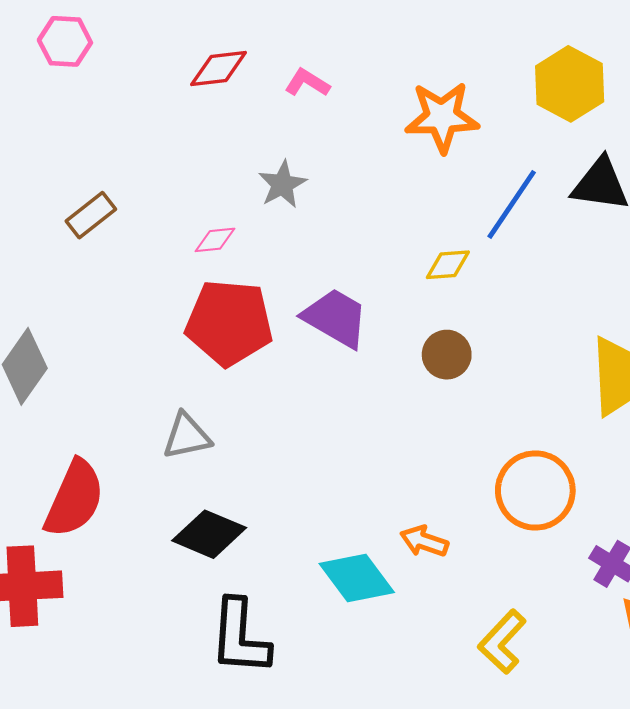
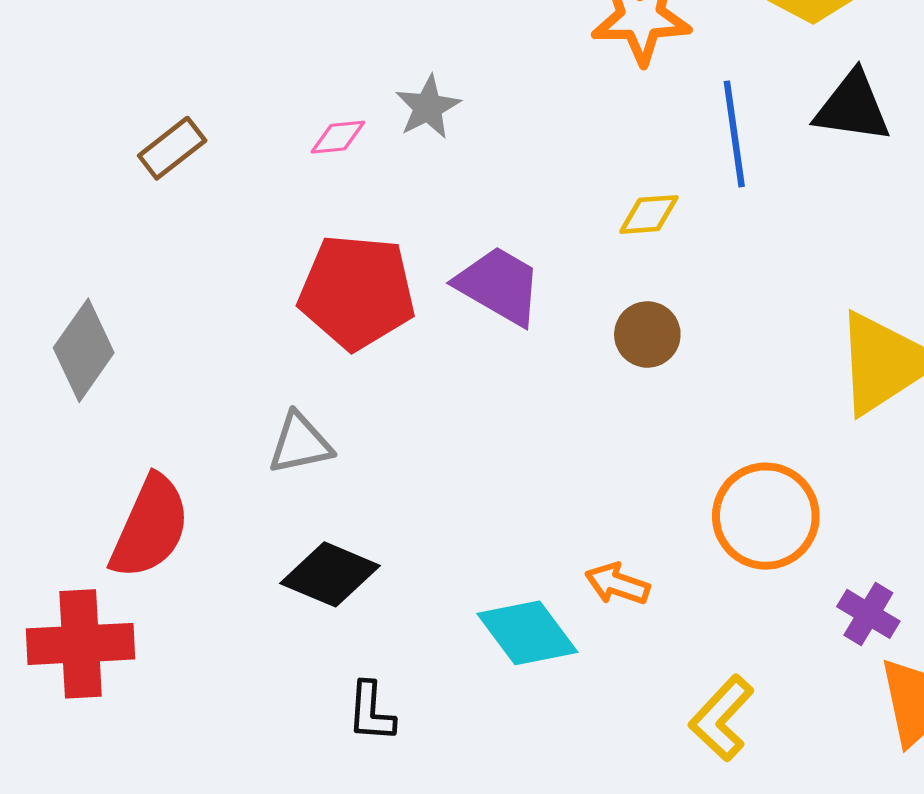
blue line: (512, 204) -> (734, 134), turned -42
pink diamond: (215, 240) -> (338, 137), moved
black L-shape: (240, 637) -> (371, 712), size x0.6

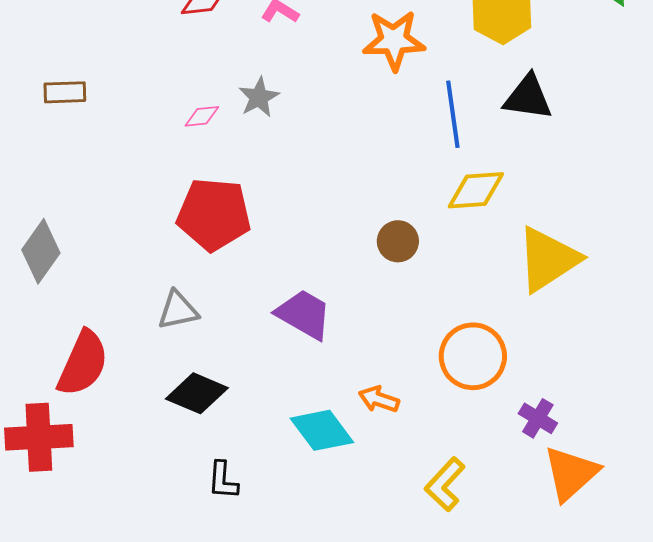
brown rectangle: (172, 148) -> (65, 92), moved, turned 36
yellow diamond: (649, 214) -> (476, 190), moved, size x1.5
purple trapezoid: (499, 286) -> (304, 314), moved

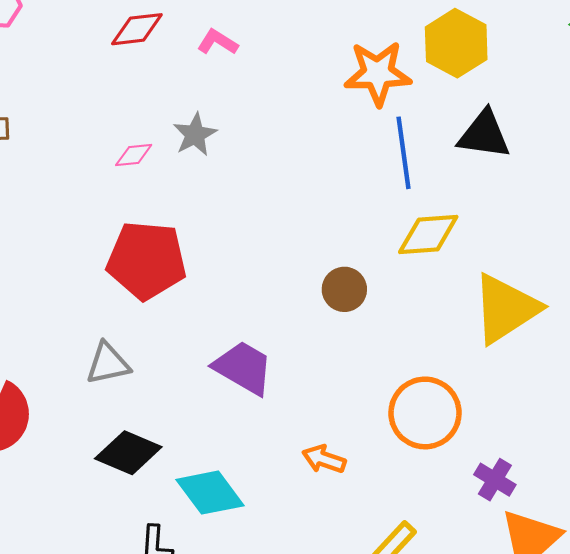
orange star: (394, 40) -> (378, 73), moved
cyan diamond: (322, 430) -> (210, 493), moved

